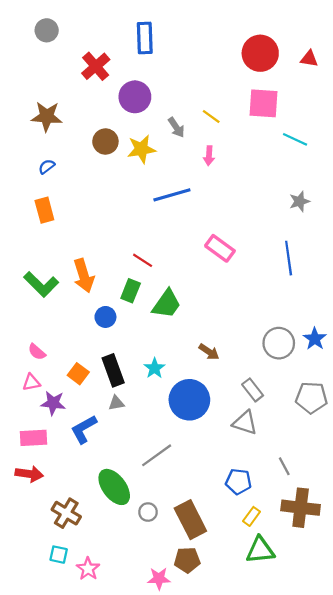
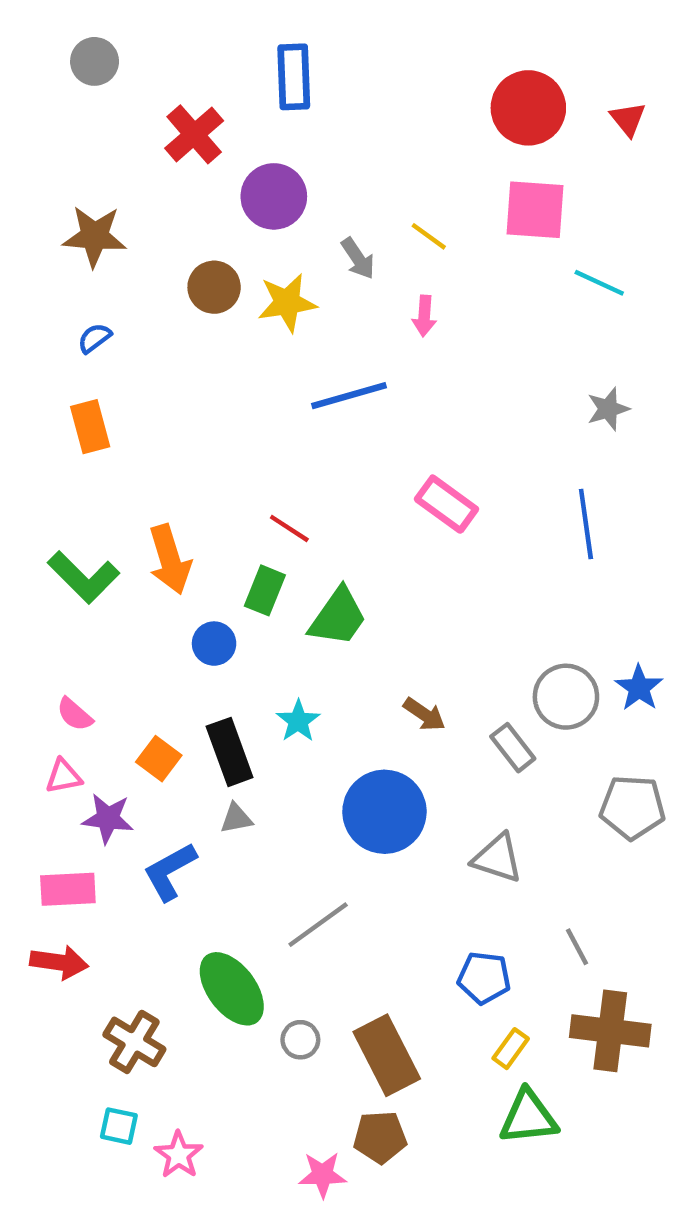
red triangle: (309, 59) -> (628, 119), turned 42
cyan star: (155, 368) -> (298, 721), moved
gray rectangle: (253, 390) -> (513, 748), moved

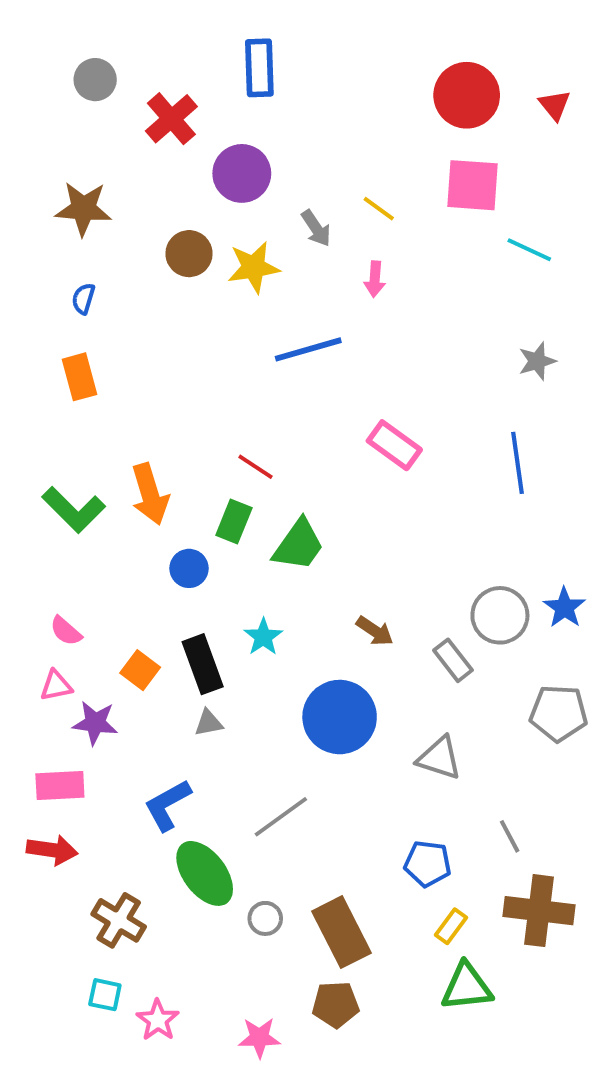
gray circle: (95, 61) -> (95, 80), moved
blue semicircle: (95, 338) -> (83, 299), turned -36
blue L-shape: (170, 872) -> (167, 805), moved
pink star: (323, 1175) -> (259, 1038), moved

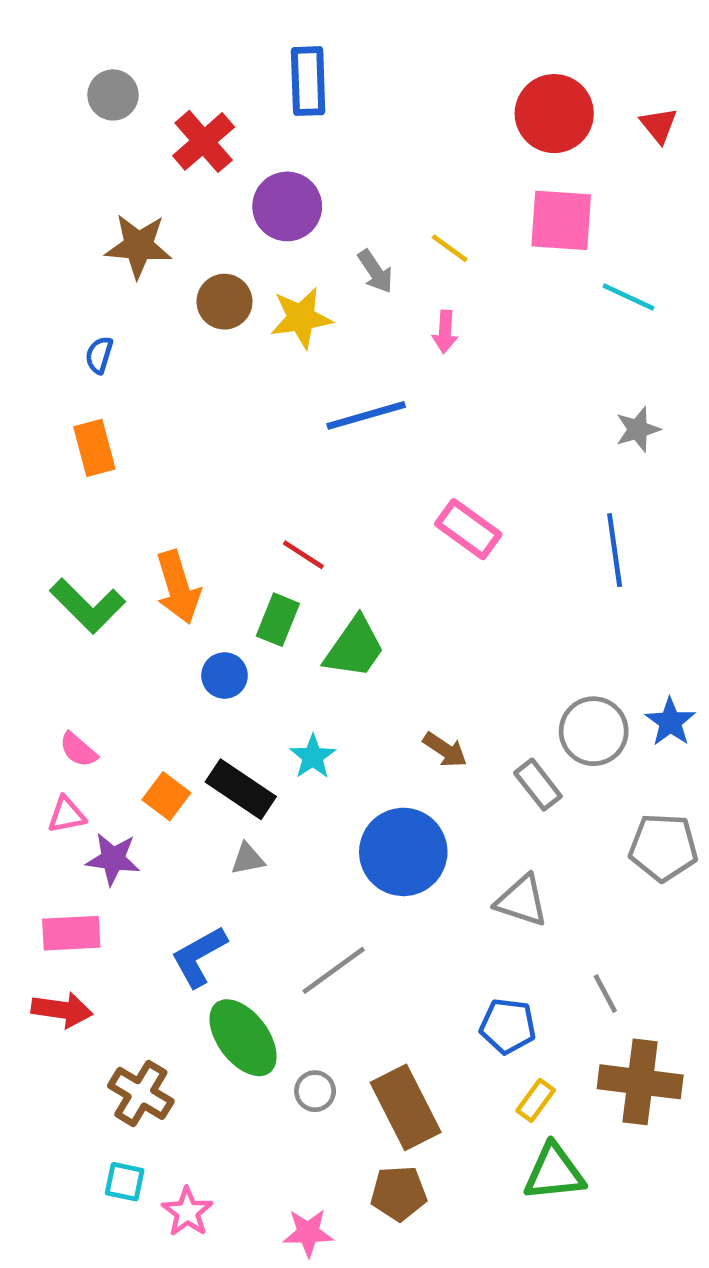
brown star: (83, 209) -> (139, 246), moved
black rectangle: (203, 664) -> (241, 789), turned -36

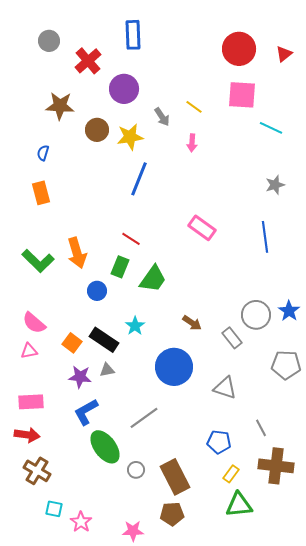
red triangle: (659, 125) -> (284, 54), turned 30
blue line: (366, 415) -> (139, 179), moved, turned -52
pink semicircle: (78, 750) -> (34, 323), size x1.4
purple star: (113, 859) -> (80, 377), moved
brown cross: (141, 1093) -> (37, 471), moved

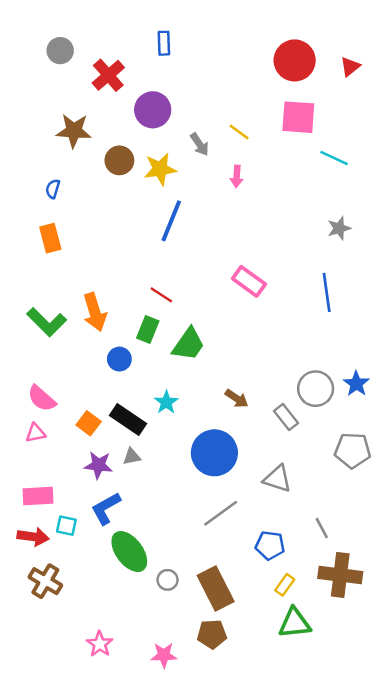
blue rectangle: (133, 35) -> (164, 43), size x0.7
gray line: (144, 418) -> (221, 513), moved
cyan square: (54, 509) -> (66, 526), moved

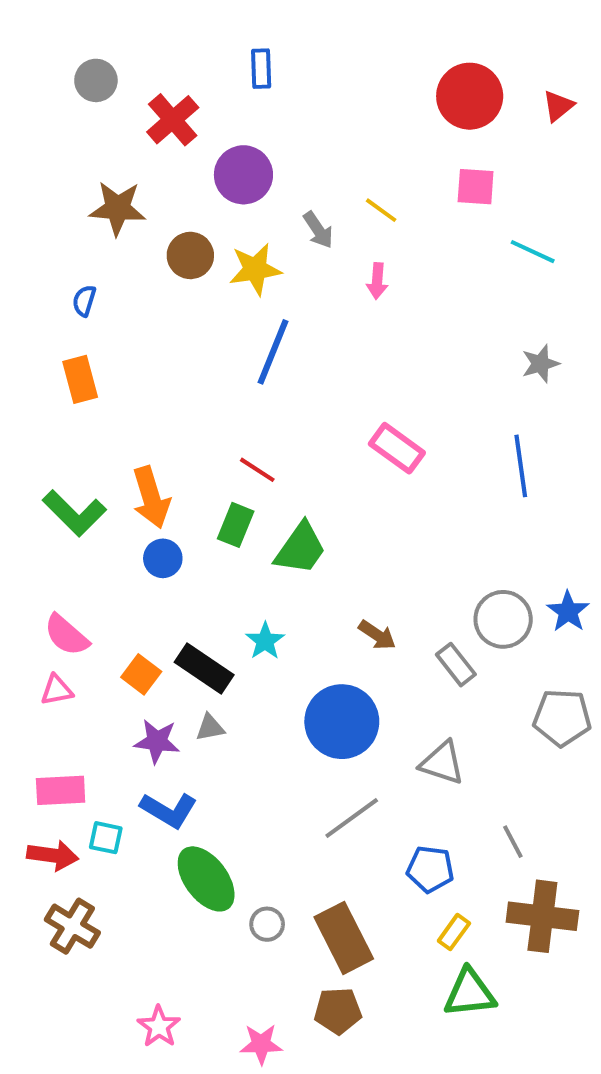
pink square: (298, 117) -> (476, 187), size x0.7
blue circle: (119, 359) -> (163, 558), moved
blue L-shape: (106, 508) -> (169, 810), turned -120

